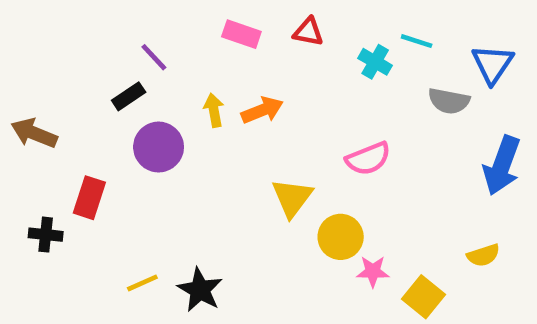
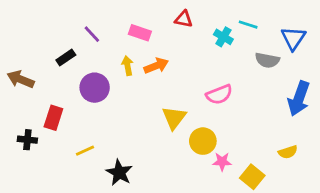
pink rectangle: (241, 34) -> (140, 33), moved
black rectangle: (129, 96) -> (66, 57), moved
yellow line: (142, 283) -> (85, 151), moved

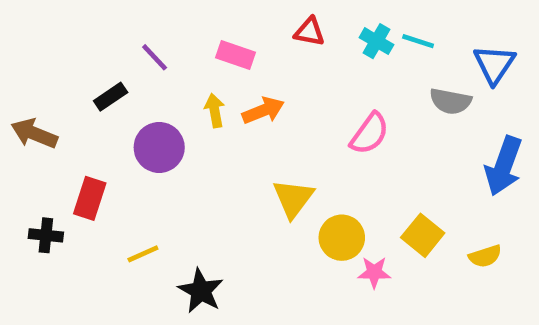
cyan cross: (223, 37) -> (376, 41), moved
pink semicircle: (219, 94) -> (370, 134), moved, turned -32
yellow square: (252, 177) -> (423, 235), moved

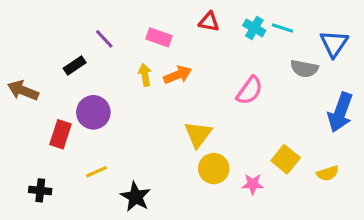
purple circle: (159, 147) -> (93, 112), moved
black cross: (46, 235) -> (40, 190), moved
yellow circle: (342, 238) -> (214, 169), moved

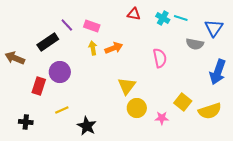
pink rectangle: (159, 37) -> (92, 26), moved
black rectangle: (75, 65) -> (48, 42), size x1.5
pink semicircle: (250, 90) -> (160, 58), turned -48
yellow semicircle: (328, 173) -> (210, 111), size x1.6

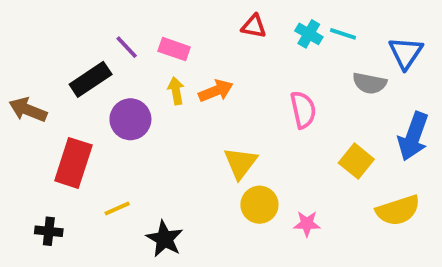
purple circle: (60, 72) -> (130, 119), moved
red rectangle: (39, 86) -> (73, 163), size x1.4
yellow square: (183, 102) -> (356, 161), moved

